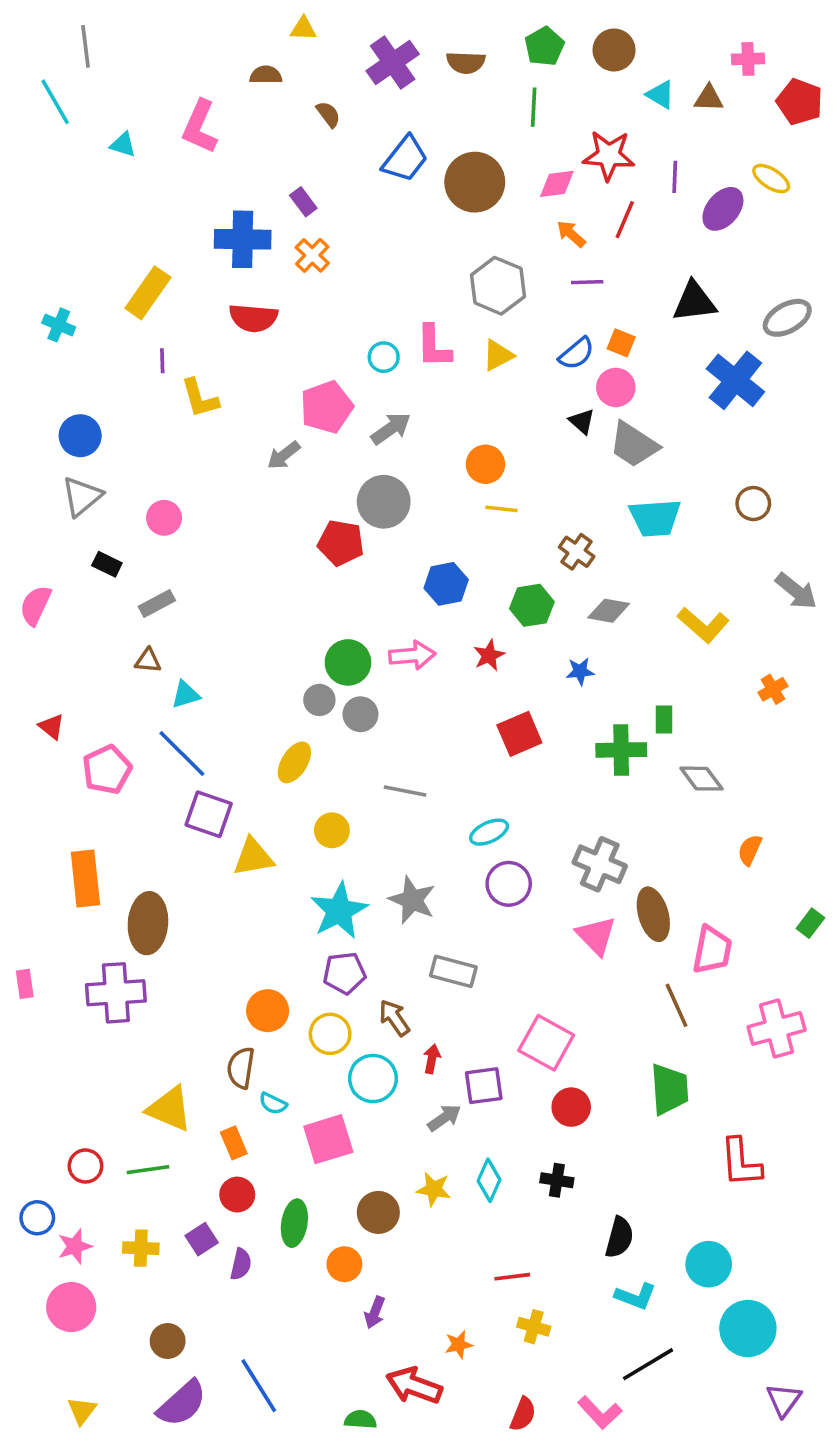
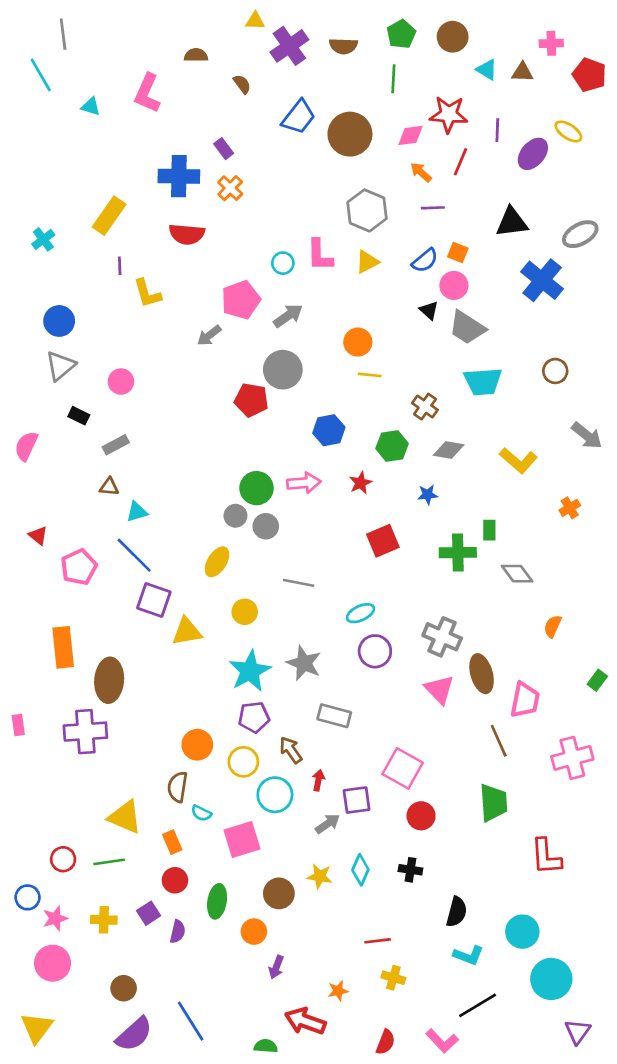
yellow triangle: (303, 29) -> (255, 21), moved
cyan cross: (59, 325) -> (43, 239), turned 30
yellow triangle: (82, 1411) -> (37, 1028), moved, size x1.5

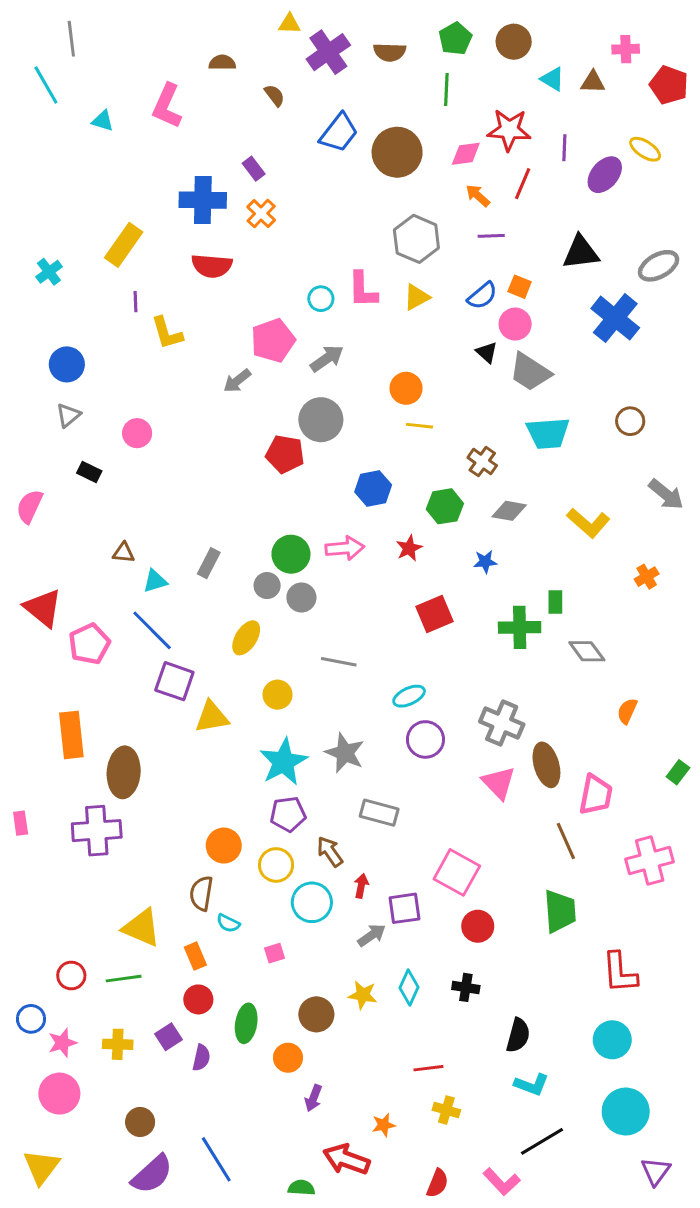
gray triangle: (60, 366) -> (68, 415), size x0.7
gray rectangle: (116, 445) -> (209, 563), moved, turned -35
red triangle: (38, 535) -> (43, 608), size x1.8
pink square: (242, 839) -> (275, 953), size x0.5
cyan circle: (522, 932) -> (612, 1040), moved

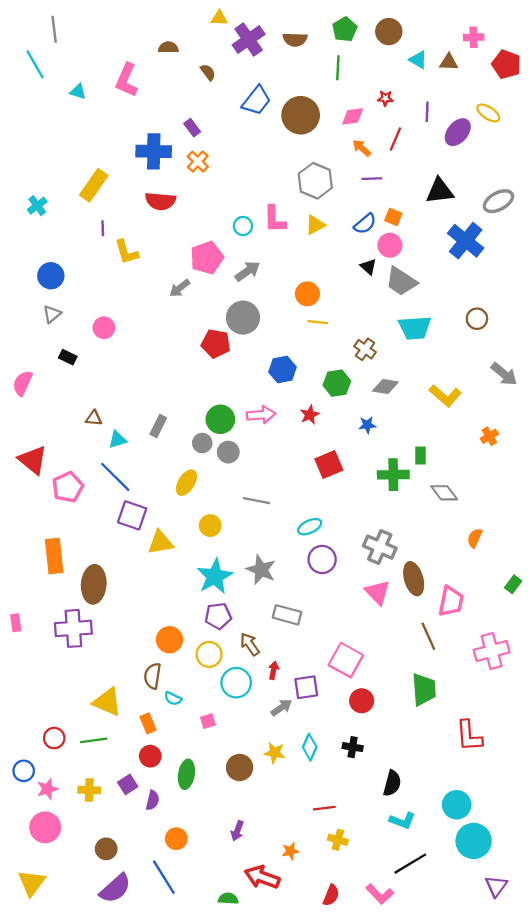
red star: (509, 130) -> (385, 98), size x0.5
cyan circle: (612, 1040) -> (457, 805), moved
orange circle: (288, 1058) -> (176, 839), moved

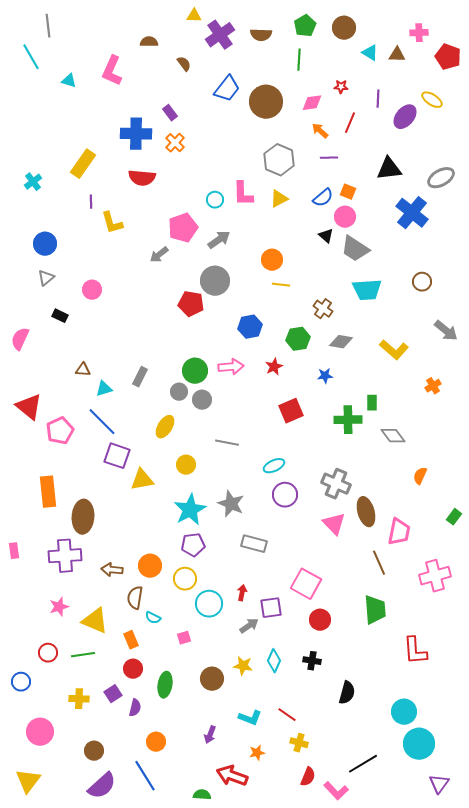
brown arrow: (250, 644) -> (112, 570), moved, turned -50
pink star: (47, 789) -> (59, 607), moved
red line: (324, 808) -> (287, 715), turned 42
cyan L-shape: (402, 821) -> (250, 718), moved
red semicircle: (331, 895) -> (308, 777), moved

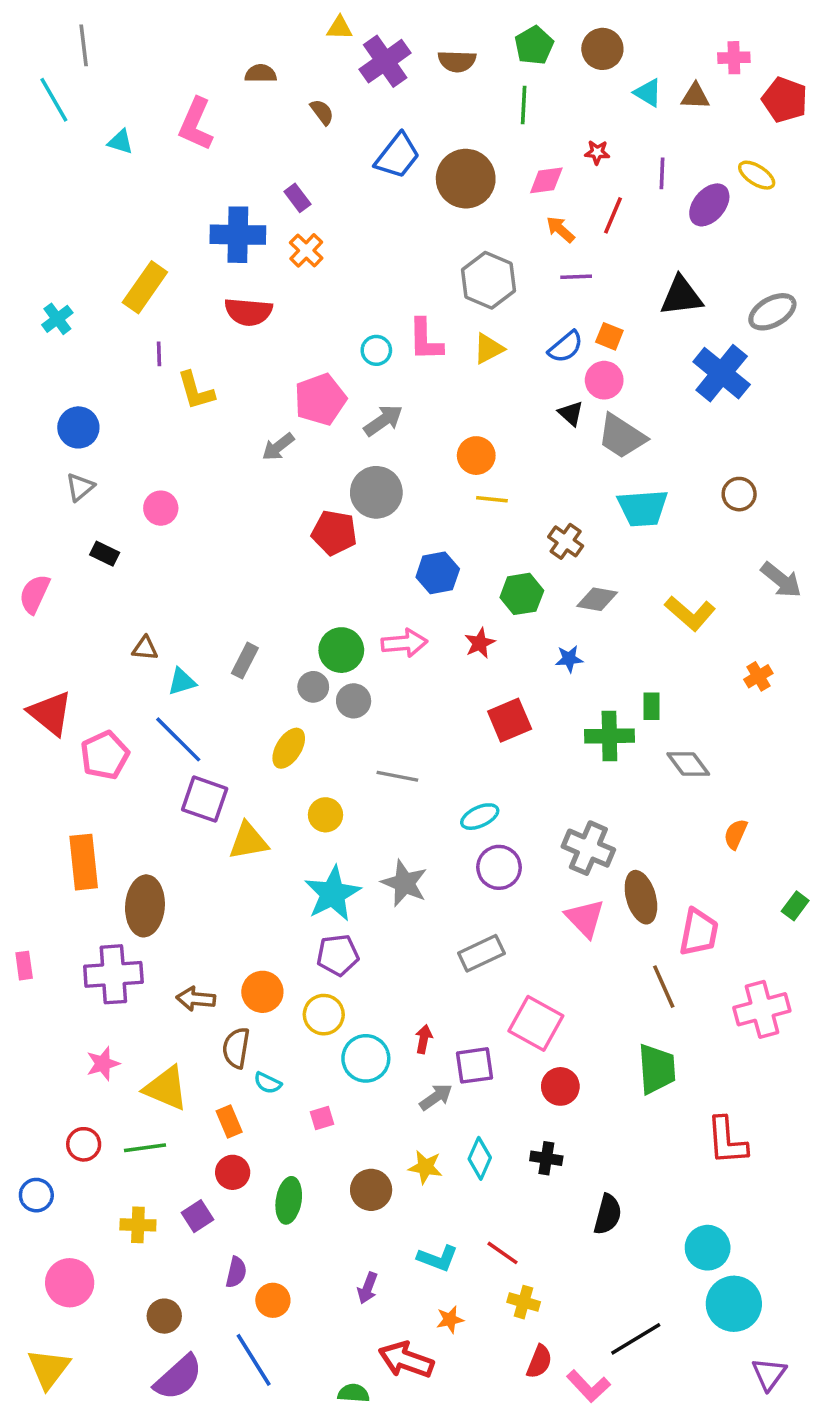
gray rectangle: (254, 544) -> (481, 953), moved, turned -40
purple semicircle: (135, 708) -> (236, 1272), moved

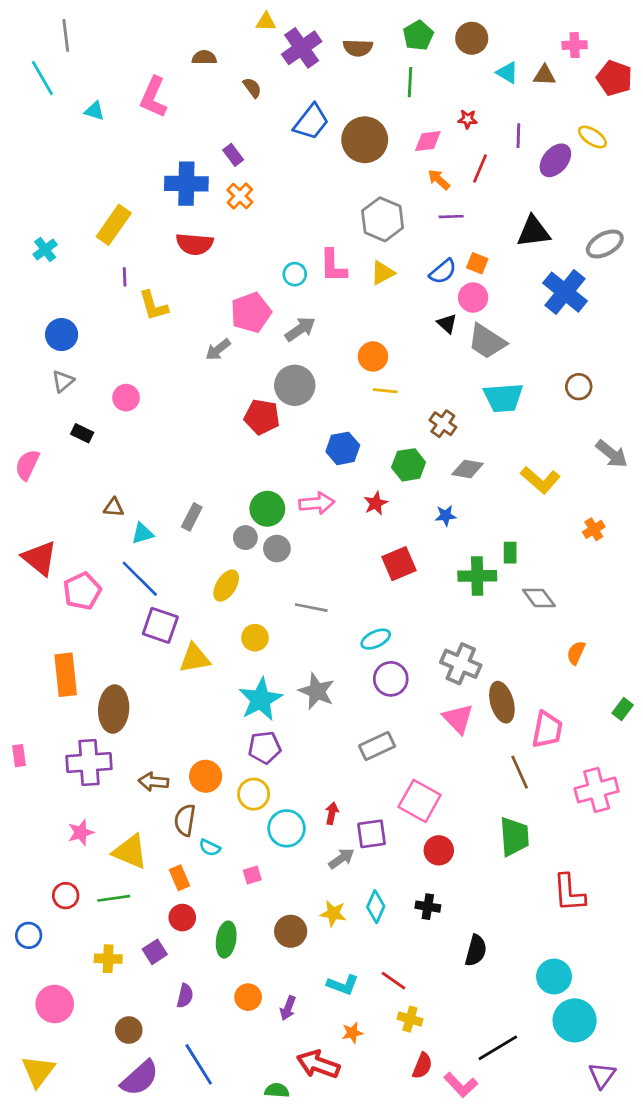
orange circle: (273, 1300) -> (248, 997), moved

